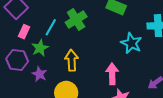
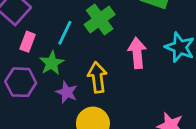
purple star: (39, 74) -> (67, 92), moved
pink arrow: (112, 74) -> (137, 53), moved

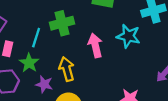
green cross: (100, 19) -> (62, 23), turned 30

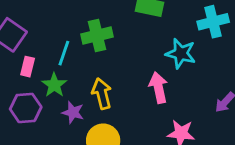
pink arrow: (95, 45) -> (158, 88), moved

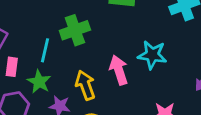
cyan star: (181, 53) -> (152, 55), moved
pink arrow: (158, 88) -> (119, 70), moved

